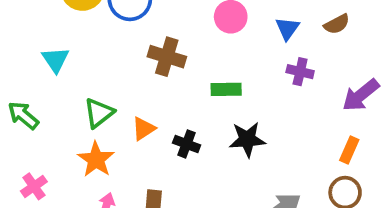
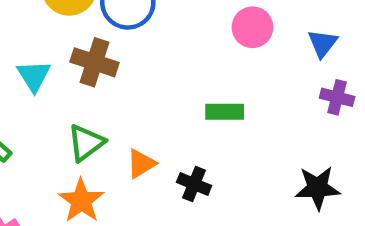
brown cross: (167, 57) -> (95, 62), moved
green rectangle: (226, 89) -> (225, 112), moved
black star: (247, 139) -> (318, 188), moved

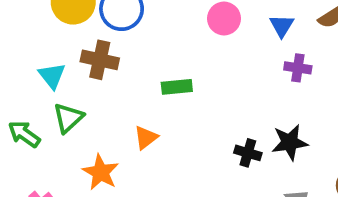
green rectangle: (225, 112) -> (177, 87), moved
green triangle: (86, 143) -> (68, 118), moved
black cross: (194, 184) -> (248, 153), moved

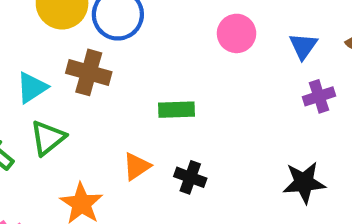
purple cross: (298, 68) -> (319, 96), turned -30
cyan triangle: (52, 76) -> (32, 88), turned 32
black cross: (248, 153) -> (190, 177), moved

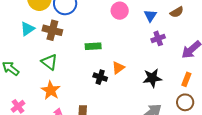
cyan triangle: (32, 88) -> (27, 29), moved
green triangle: (48, 138) -> (49, 62), moved, turned -42
orange triangle: (137, 166) -> (118, 68), moved

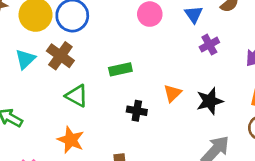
brown cross: (52, 30) -> (60, 56), turned 30
green triangle: (49, 62) -> (77, 96), moved
orange triangle: (118, 68) -> (173, 93), moved

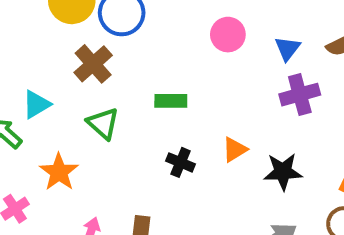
purple cross: (209, 45) -> (300, 95), size x1.4
cyan triangle: (25, 59) -> (36, 104), moved
orange star: (71, 140) -> (59, 172), moved

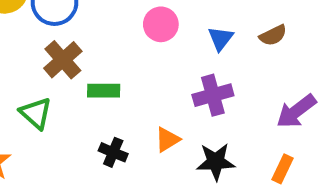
brown cross: (93, 64) -> (63, 60), moved
purple cross: (300, 95) -> (213, 95), moved

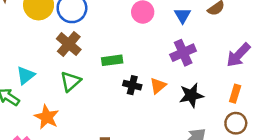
brown cross: (63, 60) -> (69, 44), moved
green triangle: (36, 113) -> (71, 81), turned 45
black cross: (113, 152) -> (132, 85), moved

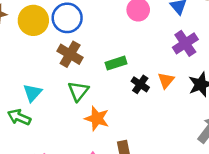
black cross: (132, 85) -> (140, 84), turned 30
orange star: (47, 117) -> (97, 119), moved

